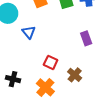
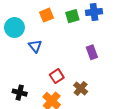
red square: (51, 62) -> (57, 76), turned 32

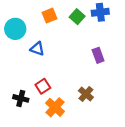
green square: (72, 16) -> (77, 17), turned -32
blue triangle: (35, 46) -> (37, 49), turned -32
red square: (57, 76) -> (43, 86), moved

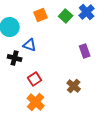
blue cross: (100, 12) -> (87, 12), turned -35
black cross: (21, 98) -> (15, 58), moved
orange cross: (55, 107) -> (36, 102), moved

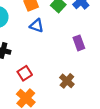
blue triangle: (30, 45) -> (37, 26), moved

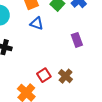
red square: (25, 73) -> (44, 75), moved

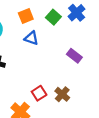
purple rectangle: (77, 40) -> (74, 56), turned -32

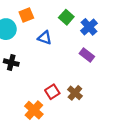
blue cross: (77, 13) -> (89, 27), moved
orange square: (26, 16) -> (26, 15), moved

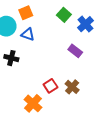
blue triangle: (45, 38) -> (28, 34), moved
purple rectangle: (87, 55) -> (75, 51), moved

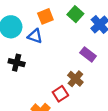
orange square: (26, 13) -> (45, 16), moved
brown cross: (72, 87) -> (75, 79), moved

